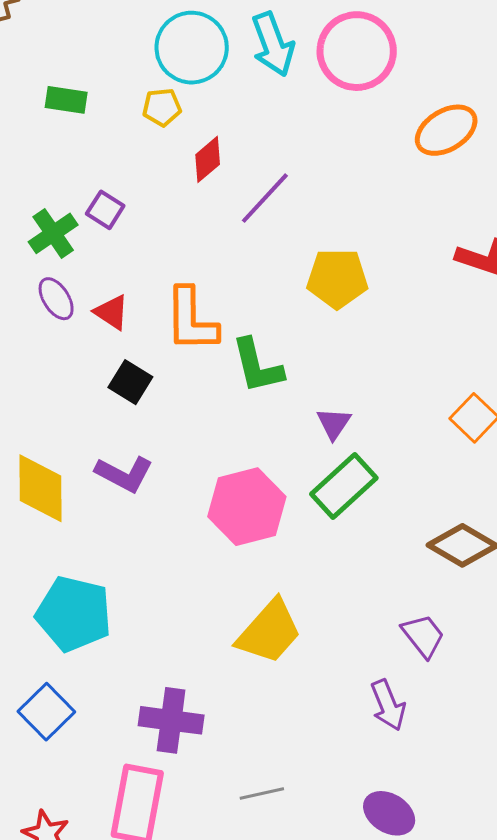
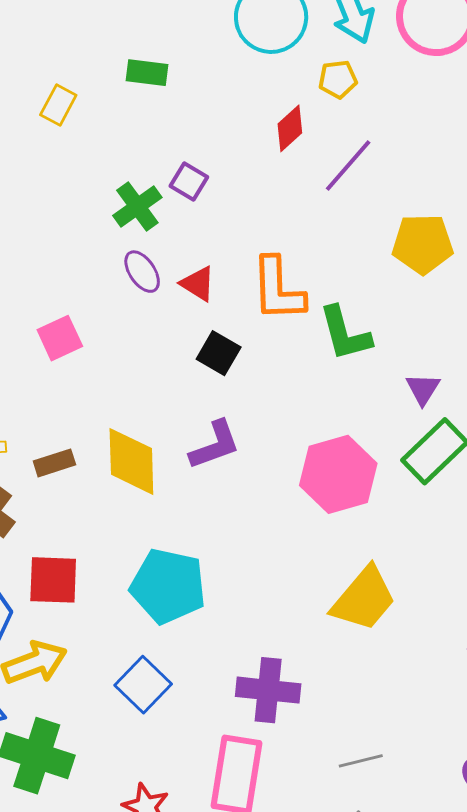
yellow pentagon: (162, 107) -> (338, 79), moved
purple L-shape: (124, 474) -> (215, 445), turned -46

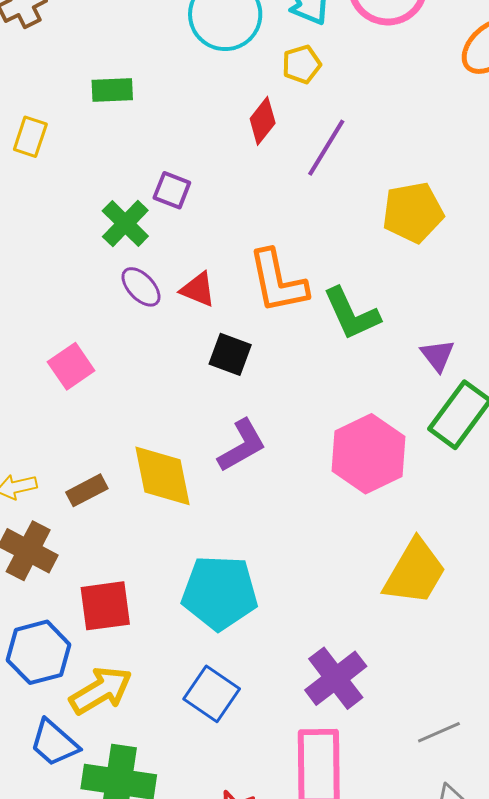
purple cross: (268, 690) -> (336, 678), turned -34

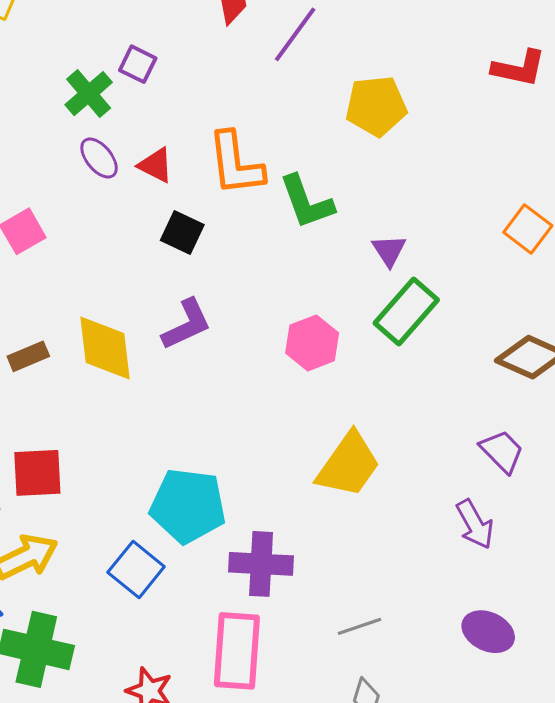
pink hexagon: (369, 454) -> (312, 343), size x0.7
cyan pentagon: (220, 593) -> (188, 506), moved
purple cross: (336, 678) -> (261, 564), turned 36

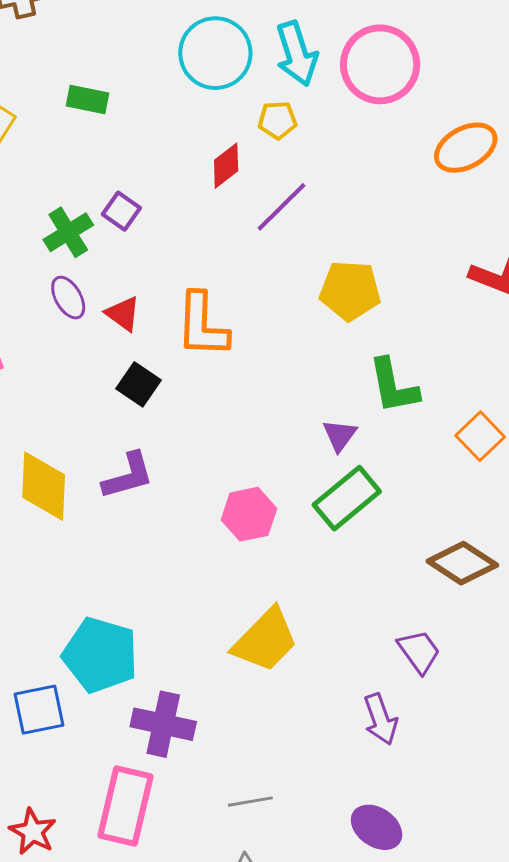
green L-shape: (306, 202) -> (393, 386), moved
blue square: (136, 569) -> (39, 710), turned 30

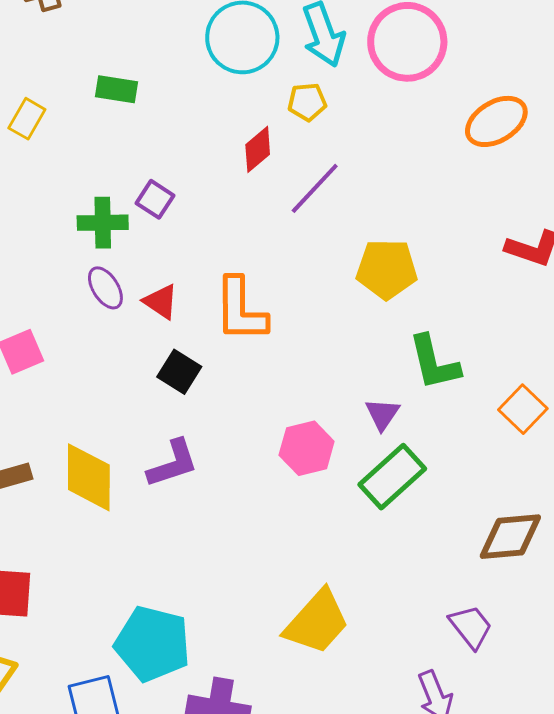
green cross: (68, 232) -> (103, 223), turned 33
pink hexagon: (249, 514) -> (307, 448), moved
brown diamond: (462, 563) -> (510, 537), turned -36

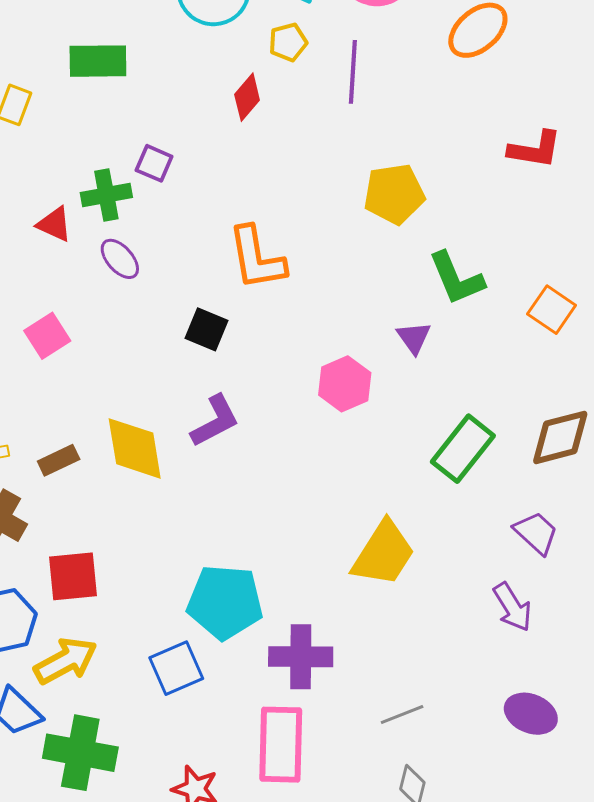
green rectangle: (117, 89) -> (98, 61), size x1.4
purple line: (315, 188) -> (353, 72), moved, turned -30
red triangle: (161, 302) -> (54, 224), moved
green rectangle: (392, 477) -> (463, 449), moved

